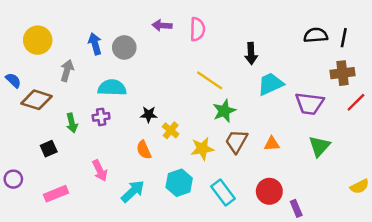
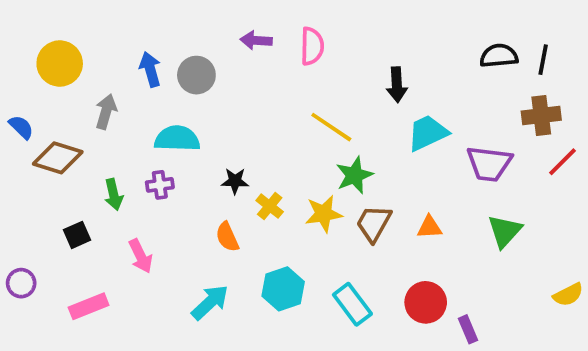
yellow star: (202, 149) -> (324, 214), moved
pink arrow: (100, 171) -> (141, 256), moved

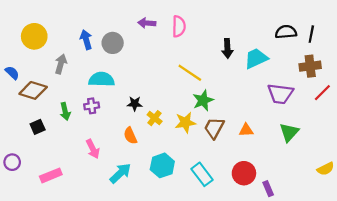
cyan trapezoid: (428, 133) -> (256, 58), moved
black square: (77, 235) -> (38, 127), moved
pink arrow: (141, 256) -> (93, 149), moved

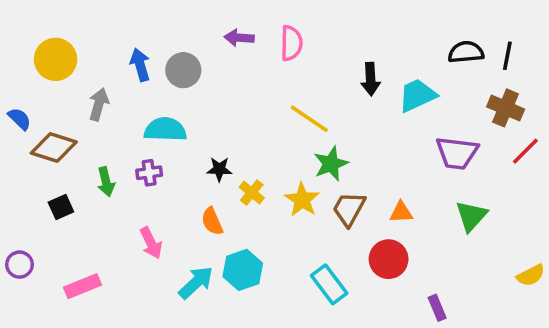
brown cross: (310, 66) -> (506, 108), turned 30
yellow star: (185, 122) -> (302, 200), turned -30
cyan hexagon: (162, 165) -> (243, 270), moved
red circle: (244, 173) -> (389, 259), moved

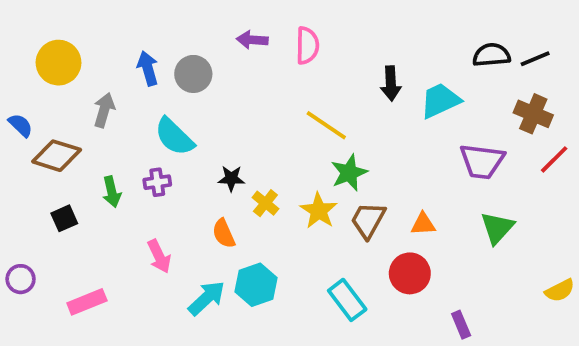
black line: (507, 56) -> (535, 59), turned 56
cyan semicircle: (165, 130) -> (174, 137), turned -138

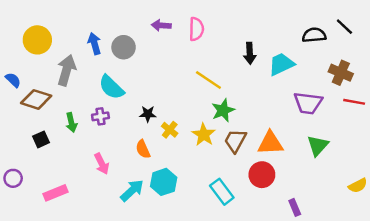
black line: (535, 59) -> (344, 27), moved, turned 66
gray arrow: (104, 110) -> (66, 70), size x1.4
red line: (554, 159) -> (354, 102), turned 55
orange triangle: (423, 224) -> (270, 143), size x1.6

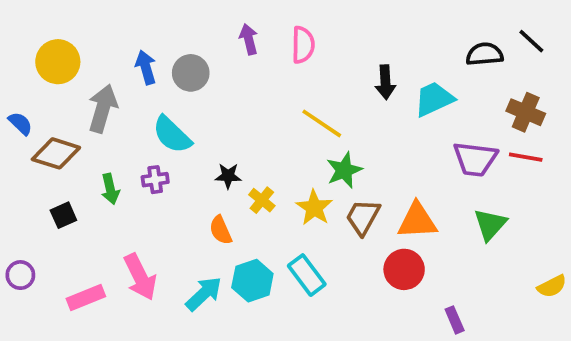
purple arrow: (161, 25) -> (249, 39), turned 72
red line: (354, 102) -> (526, 157), moved
pink arrow: (102, 164) -> (140, 277), moved, size x1.4
cyan rectangle: (222, 192) -> (307, 275), moved

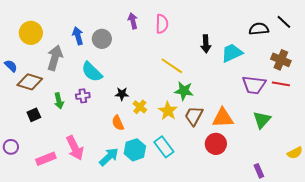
green star: (344, 170) -> (184, 91), turned 30
purple rectangle: (455, 320) -> (259, 171), moved

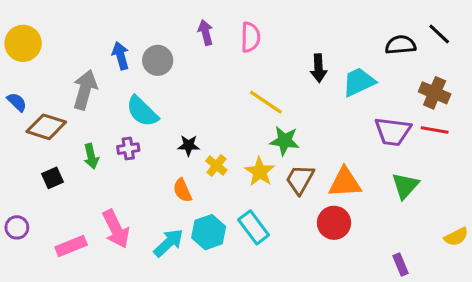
yellow circle: (31, 33) -> (23, 43), moved

